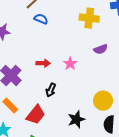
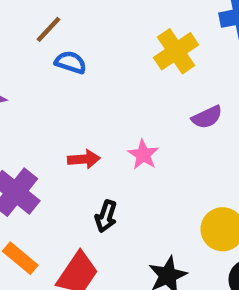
yellow cross: (89, 18) -> (176, 51), turned -36

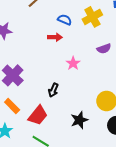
blue semicircle: (71, 62) -> (65, 20), moved
red arrow: (84, 159) -> (55, 37), moved

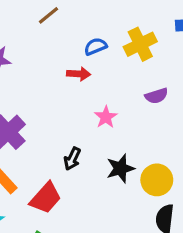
blue semicircle: (65, 20) -> (95, 46), turned -48
black star: (79, 120) -> (120, 168), moved

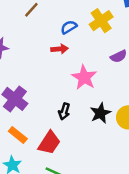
pink star: (106, 117) -> (84, 77), size x1.5

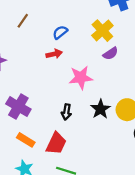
yellow cross: (101, 21) -> (102, 31), moved
pink star: (84, 77) -> (81, 78), turned -30

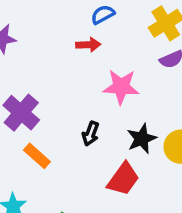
orange rectangle: (26, 140) -> (37, 156), moved
red trapezoid: (56, 143) -> (123, 179), moved

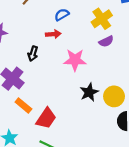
black arrow: (91, 134) -> (33, 54), moved
red trapezoid: (123, 179) -> (46, 118), moved

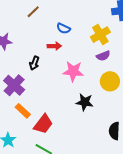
blue semicircle: (62, 15) -> (63, 28), turned -128
black star: (89, 92) -> (85, 102), turned 30
yellow circle: (114, 96) -> (110, 81), moved

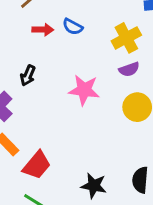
red arrow: (54, 46) -> (43, 30), moved
black star: (85, 102) -> (94, 186), moved

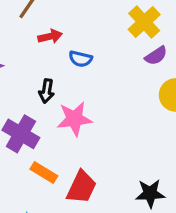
blue semicircle: (73, 27) -> (80, 59), moved
pink star: (84, 90) -> (74, 119), moved

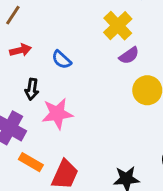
red arrow: (50, 36) -> (20, 50), moved
blue semicircle: (80, 59) -> (62, 60), turned 30

